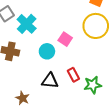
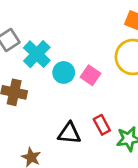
cyan circle: (47, 51) -> (64, 72), moved

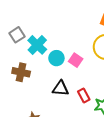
black triangle: (69, 133) -> (61, 88), moved

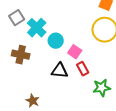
pink square: (76, 60) -> (75, 52), moved
red rectangle: (84, 95) -> (83, 69), moved

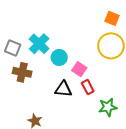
gray square: (17, 18) -> (13, 48), moved, turned -35

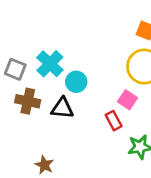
pink square: (79, 69) -> (128, 100), moved
black triangle: (63, 89) -> (62, 108), moved

